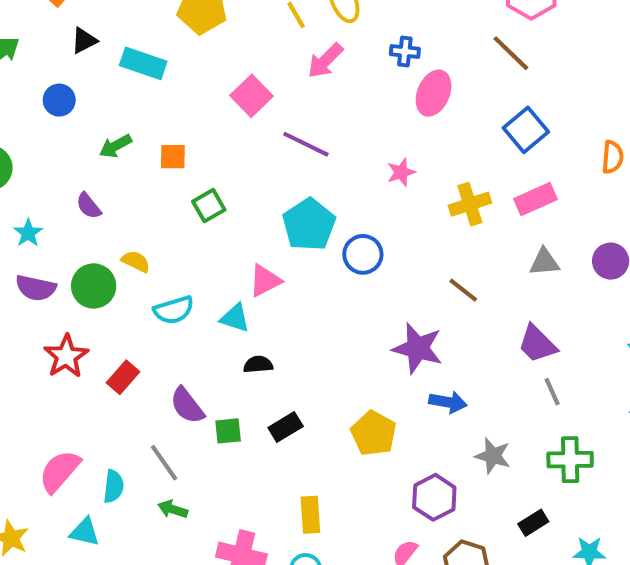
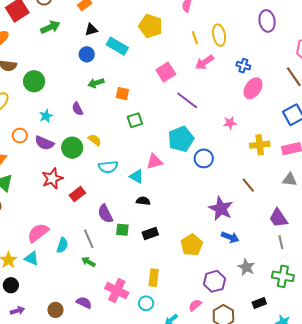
blue circle: (59, 100) -> (87, 54), moved
cyan triangle: (85, 532) -> (32, 258), moved

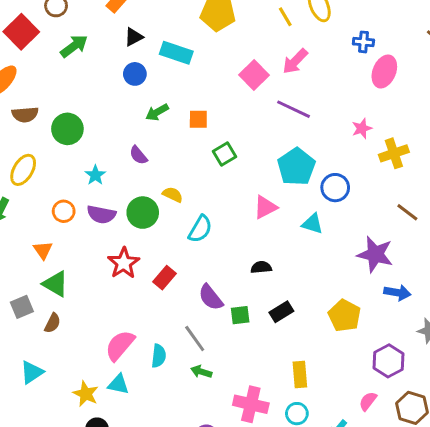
pink arrow: (204, 62) -> (295, 61), moved
yellow cross: (260, 145) -> (394, 153), moved
cyan semicircle: (108, 167) -> (200, 229), turned -42
cyan triangle: (137, 176) -> (312, 224), moved

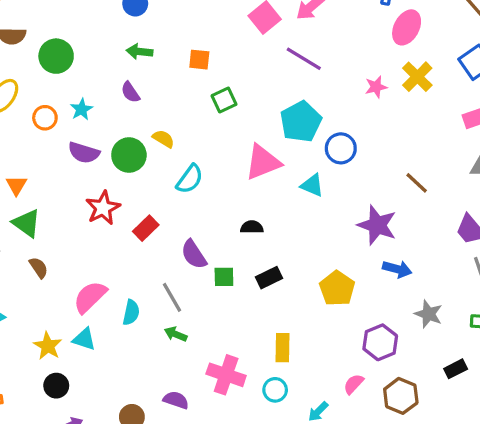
green arrow: (157, 112) -> (139, 52), moved, turned 30
yellow cross: (394, 153) -> (417, 77), moved, turned -32
pink triangle: (265, 207) -> (263, 162), size x1.4
orange circle: (64, 211) -> (45, 118), moved
brown semicircle: (53, 323) -> (39, 268), moved, turned -66

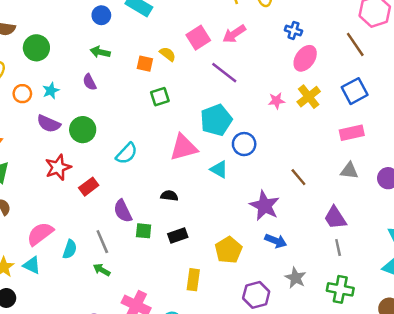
yellow semicircle: (163, 139) -> (168, 54), moved
yellow rectangle: (282, 348) -> (193, 280), moved

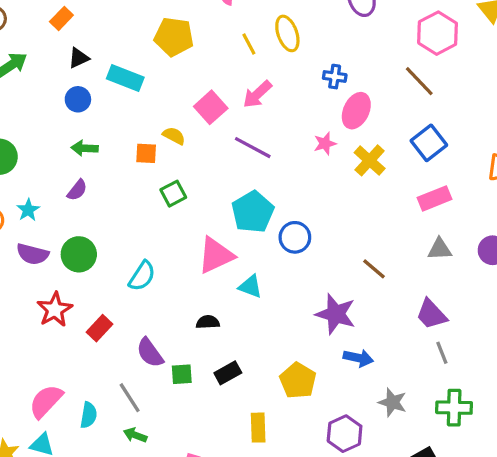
purple semicircle: (90, 82) -> (77, 190), turned -105
pink star: (276, 101) -> (325, 144), moved
cyan triangle: (219, 169) -> (250, 286), moved

